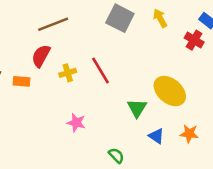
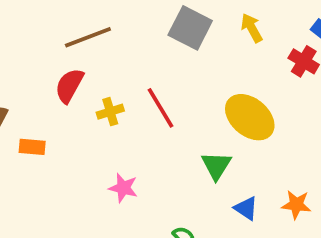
orange rectangle: (22, 81) -> (32, 147), moved
yellow ellipse: (170, 91) -> (250, 117), moved

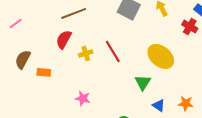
pink star: (123, 188) -> (83, 98), moved

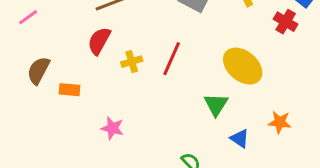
red line: (113, 51) -> (172, 59), turned 55
pink star: (83, 98) -> (112, 128), moved
orange star: (186, 103) -> (280, 122), moved

